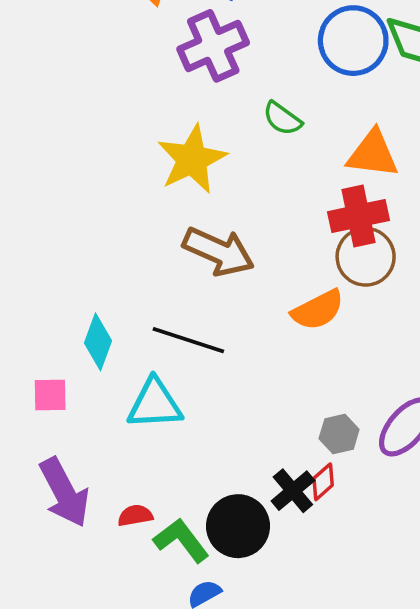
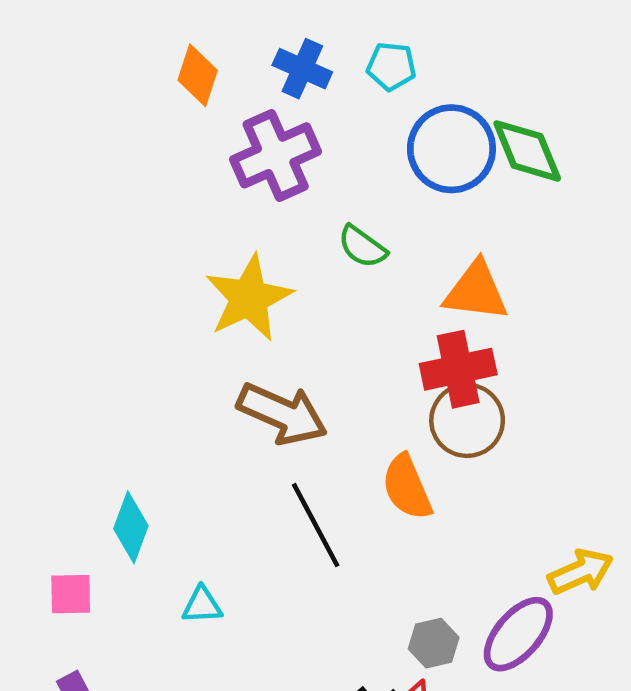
orange semicircle: (318, 310) -> (407, 487), turned 94
black line: (188, 340) -> (316, 525), moved, turned 44
cyan triangle: (155, 404) -> (202, 605), size x0.6

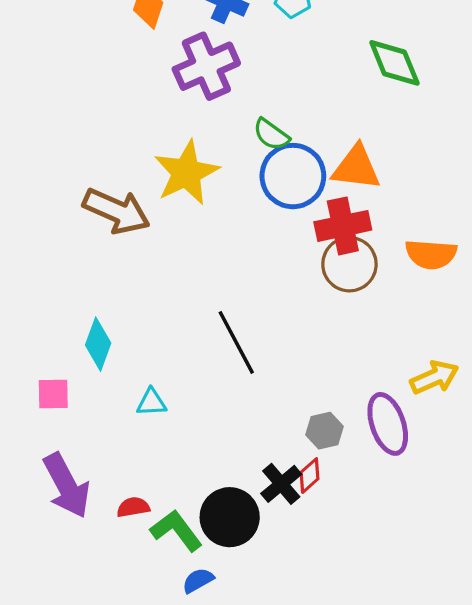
blue circle: (451, 149) -> (293, 176), moved
brown arrow: (282, 414) -> (116, 211), moved
orange semicircle: (407, 487) -> (431, 254), moved, turned -63
purple ellipse: (518, 634) -> (388, 424), turned -60

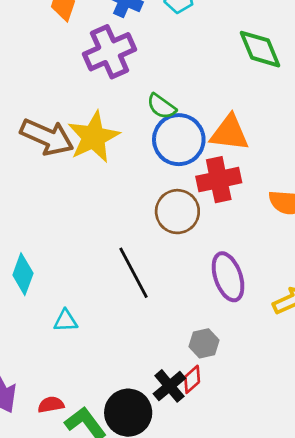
brown arrow: (116, 211) -> (47, 137), moved
brown circle: (349, 264) -> (177, 212), moved
purple ellipse: (388, 424) -> (228, 277), moved

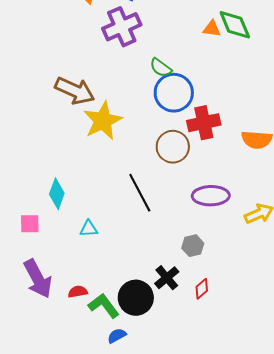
orange triangle: (229, 133) -> (212, 29), moved, size x0.6
yellow star: (94, 137) -> (103, 121), moved
purple ellipse: (228, 277) -> (211, 196), turned -72
red diamond: (192, 379) -> (202, 289), moved

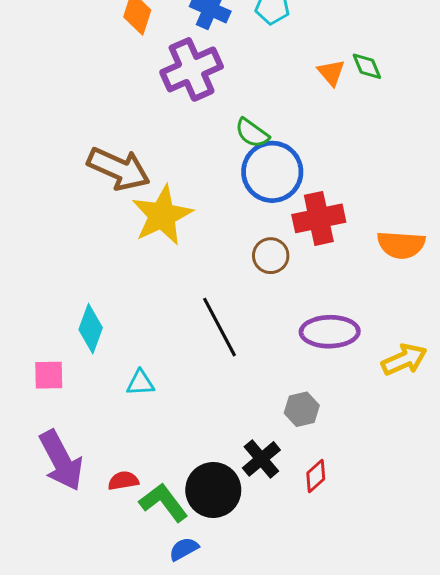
green diamond: (235, 25) -> (367, 66), size x0.6
orange triangle: (212, 29) -> (331, 73), turned 42
brown circle: (173, 147) -> (271, 256), size x0.7

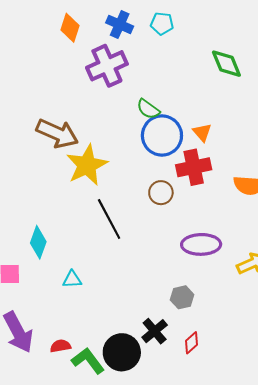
green diamond: (367, 66) -> (226, 64), size x1.5
orange triangle: (331, 73) -> (202, 132), moved
black line: (219, 327) -> (109, 219), moved

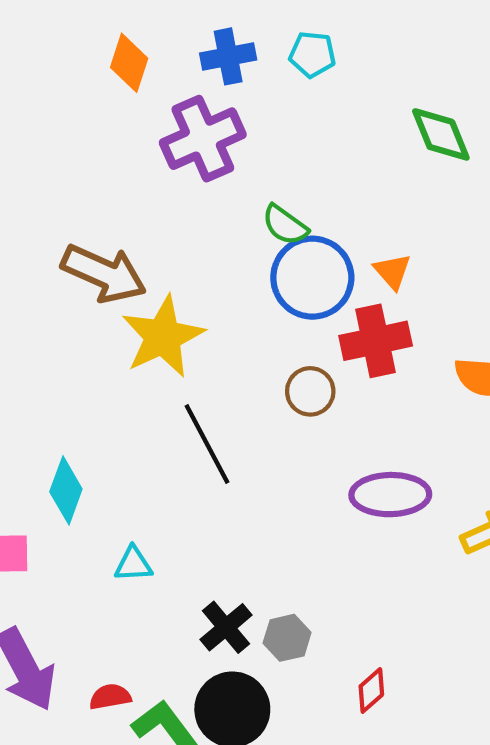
blue cross: (120, 25) -> (228, 56), turned -35
gray hexagon: (182, 297) -> (287, 638), moved
black cross: (155, 331) -> (226, 627), moved

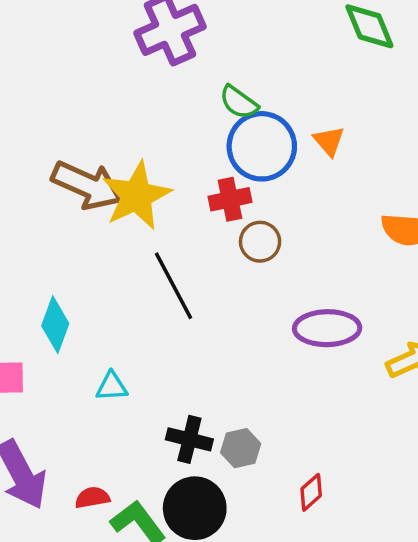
brown arrow: (104, 273) -> (87, 185), moved
red cross: (376, 341) -> (230, 199), moved, size x0.7
black cross: (226, 627) -> (189, 439), turned -36

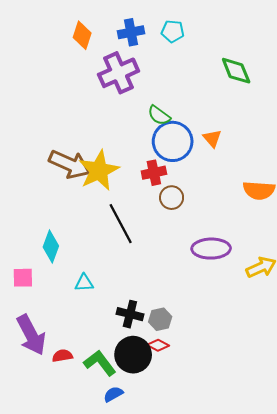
red diamond: (311, 492) -> (158, 345), moved, turned 70
red semicircle: (92, 498) -> (62, 356), moved

